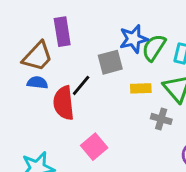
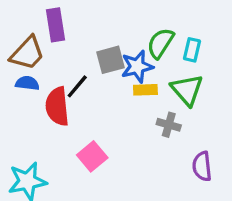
blue star: (134, 39) -> (137, 66), moved

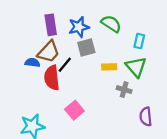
green semicircle: (160, 43) -> (111, 24), moved, turned 90
brown trapezoid: (27, 53) -> (49, 52), moved
blue star: (137, 66) -> (79, 27), moved

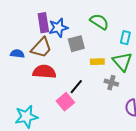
blue star: (79, 27) -> (58, 28), moved
blue semicircle: (32, 63) -> (17, 54), moved
black line: (65, 65) -> (76, 87), moved
red semicircle: (52, 78) -> (44, 72), turned 100

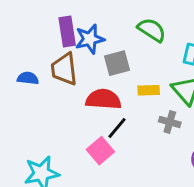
brown trapezoid: (41, 48) -> (64, 69), turned 130
red semicircle: (44, 72) -> (103, 99), moved

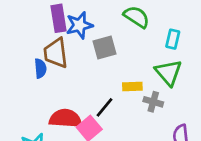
blue semicircle: (28, 78) -> (40, 68), moved, turned 78
yellow rectangle: (149, 90) -> (132, 86), moved
red semicircle: (103, 99) -> (65, 119), moved

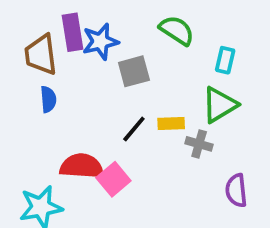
brown trapezoid: (56, 53) -> (41, 55), moved
green triangle: (169, 73) -> (220, 105), turned 40
black line: (104, 107) -> (134, 129), moved

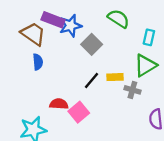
purple rectangle: (72, 32) -> (53, 20), turned -60
brown trapezoid: (41, 55) -> (33, 34), turned 132
gray square: (134, 71) -> (92, 44), turned -30
red semicircle: (82, 166) -> (59, 104), size x0.7

